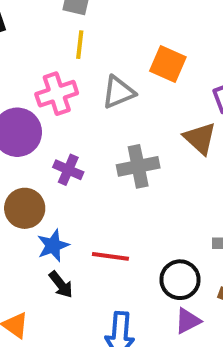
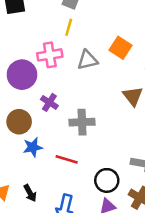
gray cross: (138, 166) -> (82, 122), moved
black arrow: (61, 285) -> (30, 193), moved

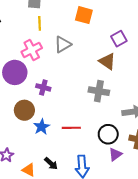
orange square: (120, 48) -> (84, 15), moved
gray cross: (82, 122) -> (99, 91), moved, turned 30

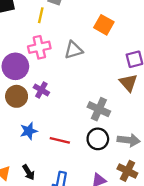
yellow line: (40, 23) -> (41, 15), moved
brown triangle: (107, 61) -> (128, 83), moved
brown circle: (24, 110) -> (17, 96), moved
black circle: (108, 134) -> (98, 139), moved

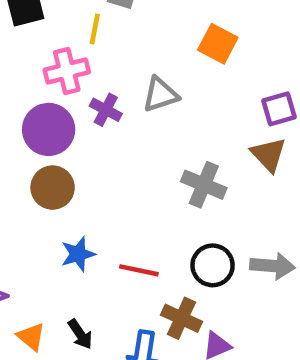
pink cross: (39, 47) -> (67, 71), moved
purple cross: (41, 90) -> (106, 110), moved
gray cross: (99, 109) -> (204, 185), moved
brown cross: (127, 171) -> (181, 318), moved

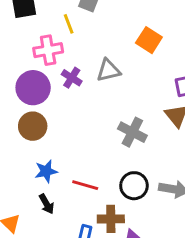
yellow line: (95, 29) -> (69, 24), turned -36
brown cross: (181, 318) -> (111, 219), turned -30
black arrow: (80, 334) -> (47, 204), moved

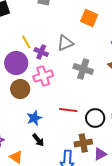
yellow line: (69, 24) -> (26, 42), moved
pink cross: (48, 50) -> (43, 76), moved
gray cross: (132, 132) -> (83, 69), moved
red line: (85, 185) -> (68, 110), moved

